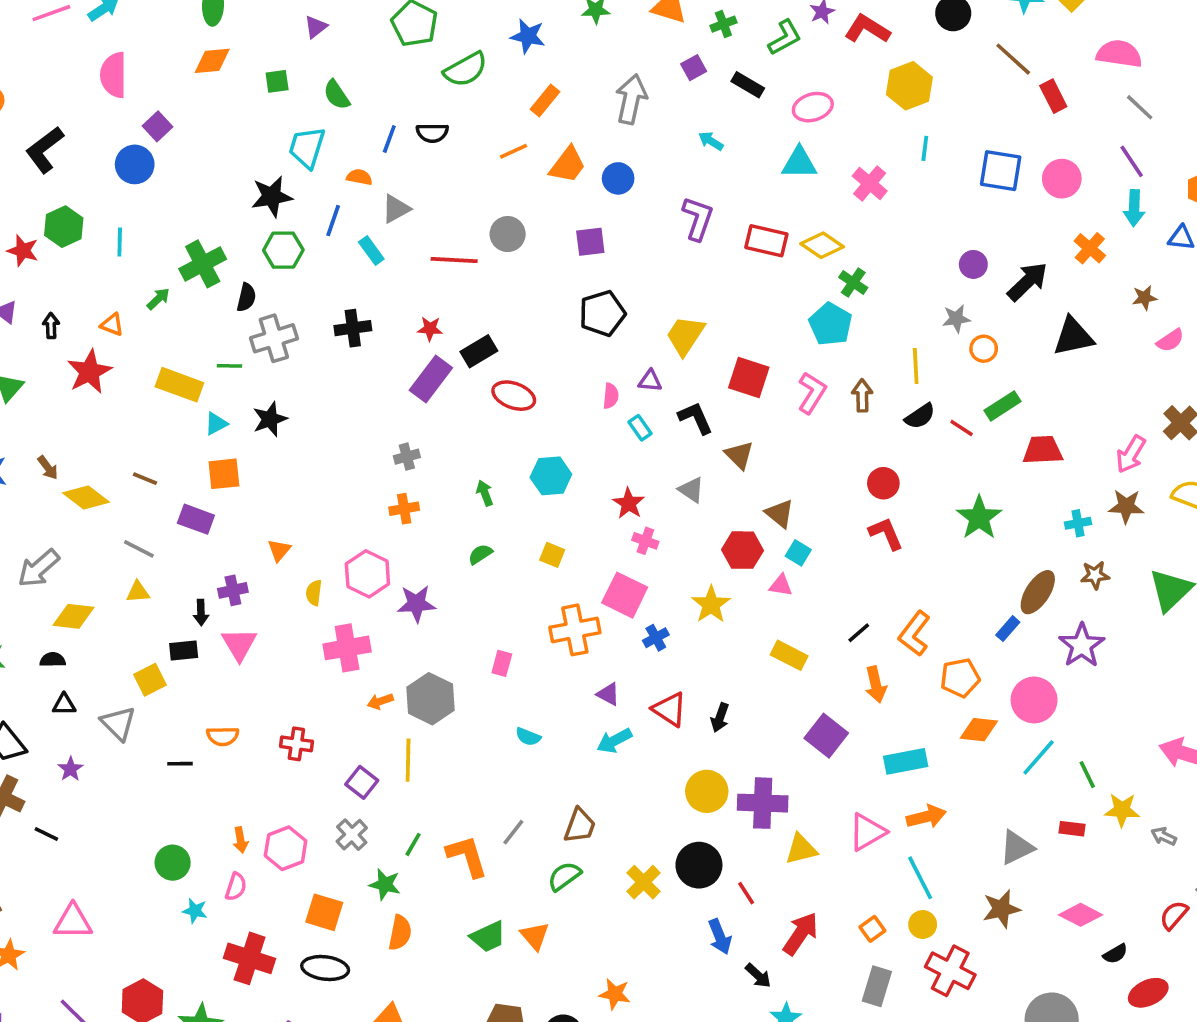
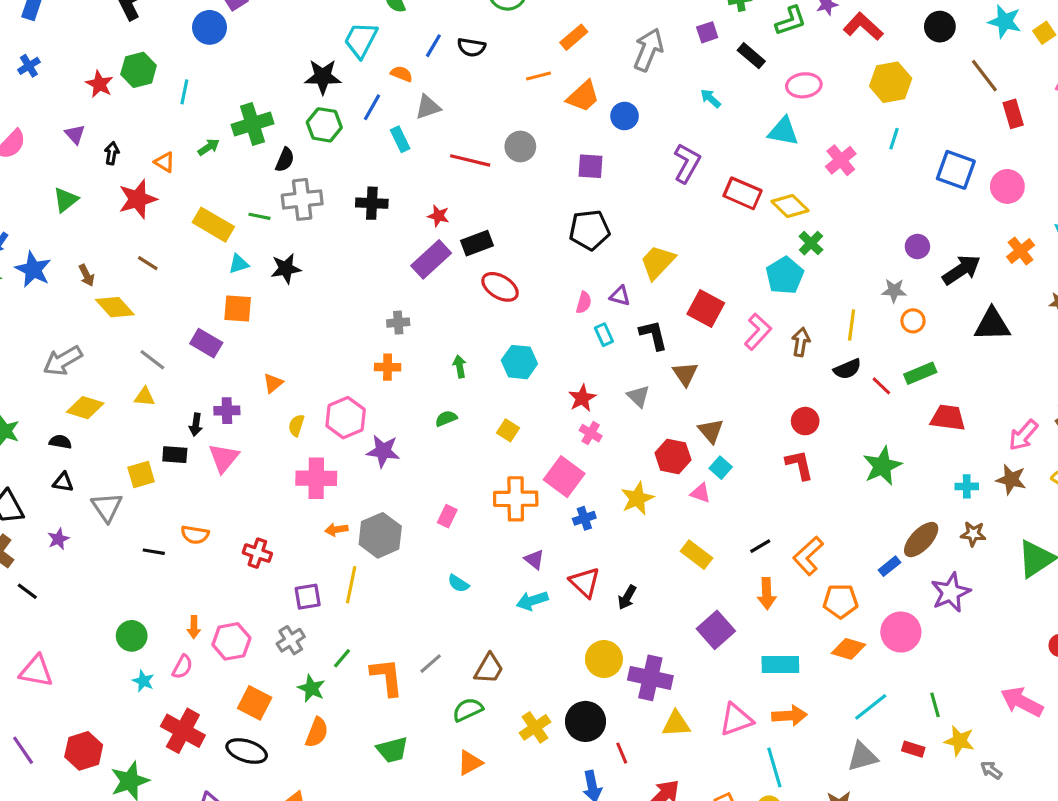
brown line: (145, 479) -> (148, 263), moved
cyan line: (1039, 757) -> (871, 707), moved
purple square: (362, 782) -> (308, 597), turned 32
orange triangle: (535, 936) -> (470, 763), moved, turned 32

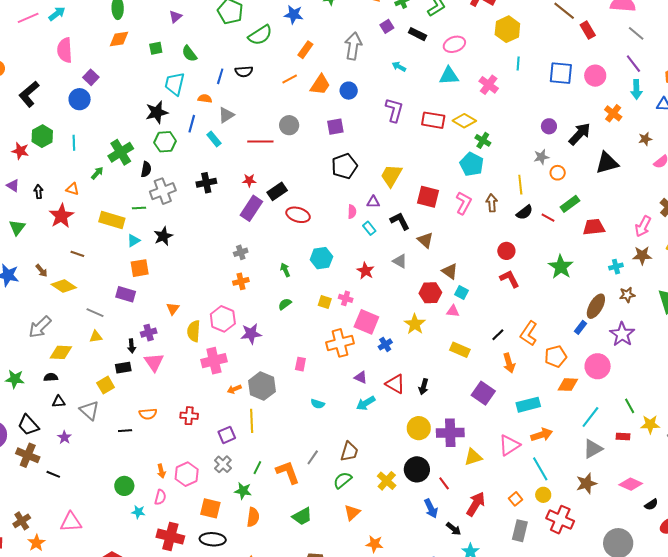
yellow semicircle: (296, 425) -> (194, 331), size x1.5
pink cross: (591, 433) -> (346, 298), moved

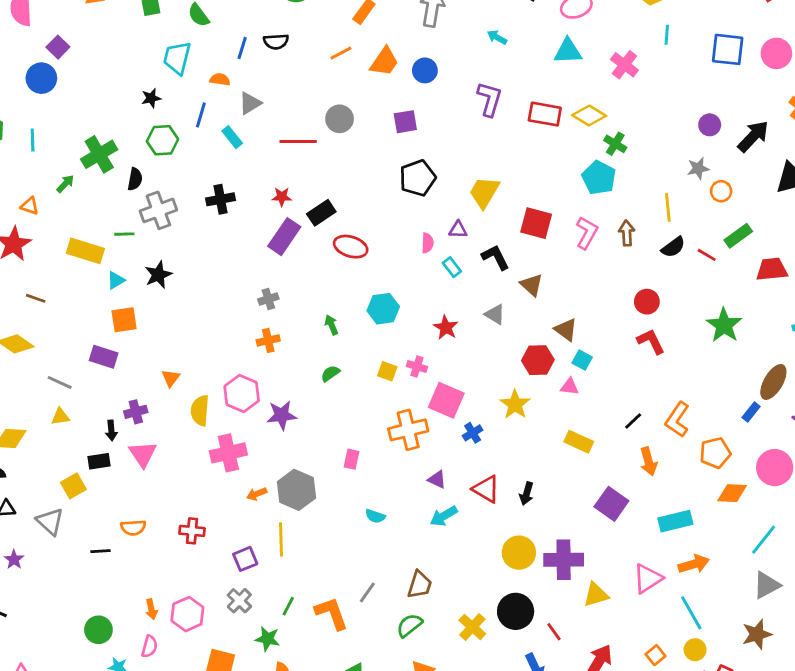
black star: (157, 112) -> (151, 98), size x0.6

